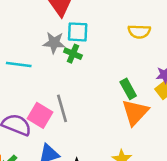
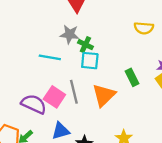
cyan square: (78, 32) -> (90, 61), moved
cyan line: (19, 65) -> (50, 57), moved
orange triangle: (135, 112) -> (104, 95), moved

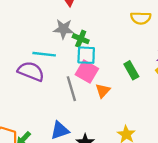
orange triangle: (104, 95) -> (103, 91), size x0.6
pink square: (54, 97) -> (87, 72), moved
purple semicircle: (34, 104) -> (31, 71), moved

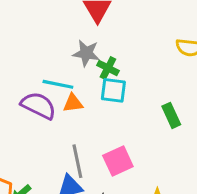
pink square: (87, 72) -> (118, 161), moved, turned 30
gray line: (71, 89) -> (77, 161), moved
orange triangle: (103, 91) -> (73, 103), moved, turned 35

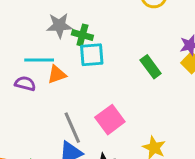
purple semicircle: (38, 105) -> (25, 84), size x0.6

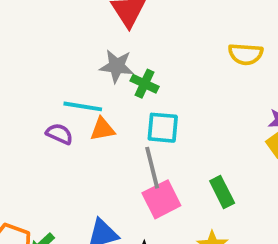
cyan square: (92, 55) -> (163, 128), moved
green rectangle: (151, 67) -> (222, 192), moved
gray line: (72, 128) -> (152, 168), moved

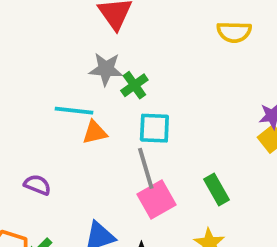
yellow semicircle: (246, 54) -> (234, 32), moved
green cross: (145, 84) -> (134, 85), turned 32
purple semicircle: (59, 134) -> (37, 185), moved

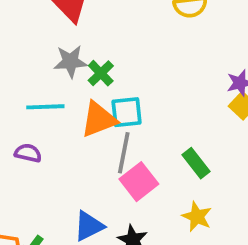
orange triangle: (95, 132) -> (99, 119), moved, size x1.5
gray line: (146, 168) -> (124, 153), turned 36
purple semicircle: (37, 185) -> (28, 153), moved

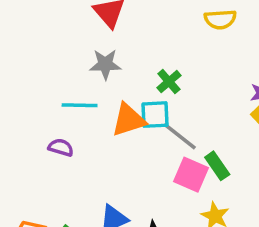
green cross: (101, 73) -> (169, 82), moved
gray line: (124, 153) -> (180, 136), moved, turned -66
pink square: (139, 182) -> (191, 175), moved, turned -32

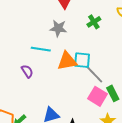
green cross: (169, 82) -> (94, 22), moved
purple semicircle: (61, 147) -> (27, 71), turned 32

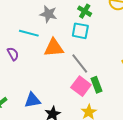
green cross: (94, 22) -> (85, 11), turned -32
cyan square: (82, 60) -> (80, 31), moved

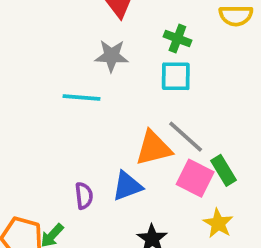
orange triangle: (54, 48) -> (154, 148), moved
purple semicircle: (13, 54) -> (84, 196), moved, turned 32
blue triangle: (33, 100) -> (127, 186), moved

